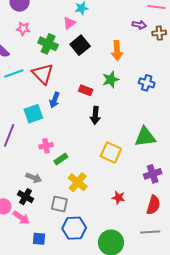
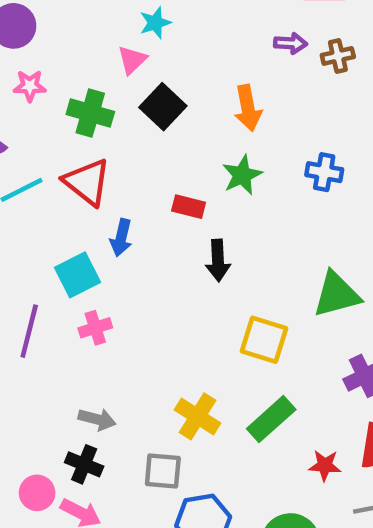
pink cross: (46, 146) -> (95, 328), moved
green rectangle: (61, 159) -> (271, 419), moved, size x1.5
red star: (118, 198) -> (325, 465), moved

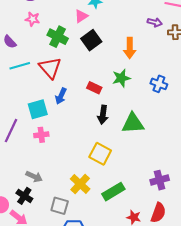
green triangle: (337, 294) -> (133, 123), moved
yellow square: (264, 340) -> (100, 154), moved

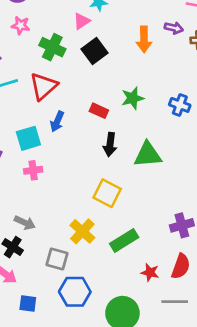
orange arrow: (130, 48) -> (144, 39), moved
red triangle: (50, 68) -> (43, 86), turned 30

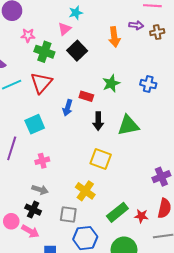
pink star: (21, 25) -> (28, 35), moved
blue arrow: (57, 121) -> (68, 108), moved
pink cross: (33, 170) -> (42, 161), moved
green rectangle: (124, 240) -> (117, 212), moved

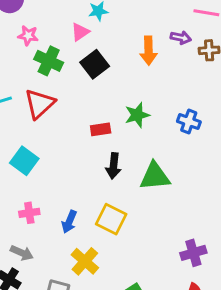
red rectangle: (86, 96) -> (101, 129), turned -32
blue arrow: (68, 108) -> (69, 222), moved
cyan square: (35, 124) -> (24, 161), turned -36

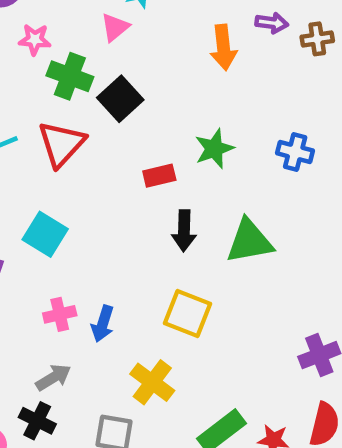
black square: (95, 64) -> (120, 99), moved
blue arrow: (69, 222) -> (103, 324), moved
gray arrow: (22, 253) -> (53, 377), turned -50

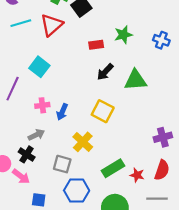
black arrow: (184, 231) -> (105, 72), turned 36

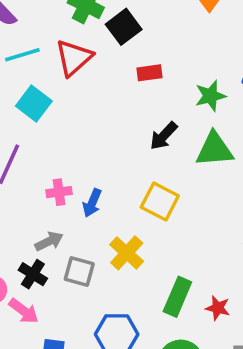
green star: (123, 35) -> (210, 96), moved
red rectangle: (96, 45) -> (149, 73), moved
cyan square: (39, 67) -> (34, 103), moved
gray square: (62, 164) -> (79, 272), moved
green rectangle: (113, 168) -> (177, 297), turned -35

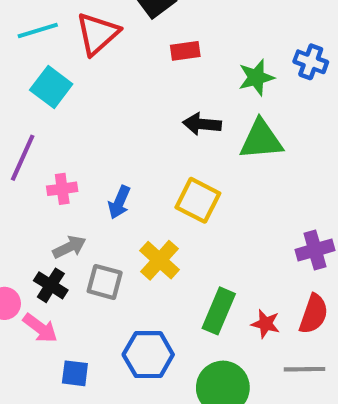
black arrow: (164, 136) -> (202, 124), turned 52
pink cross: (59, 192) -> (62, 189), moved

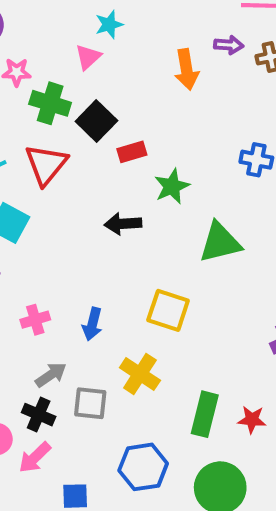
red rectangle: (185, 51) -> (132, 152), moved
green star: (256, 77) -> (172, 186), moved
black arrow: (202, 124) -> (123, 224), moved
pink arrow: (40, 328) -> (35, 457), turned 108

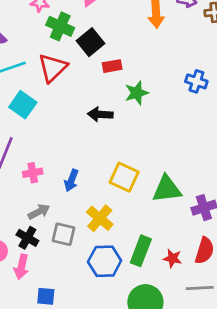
green triangle: (220, 242) -> (167, 189), moved
pink arrow: (35, 457) -> (21, 267), turned -40
blue hexagon: (143, 467) -> (105, 261), moved

